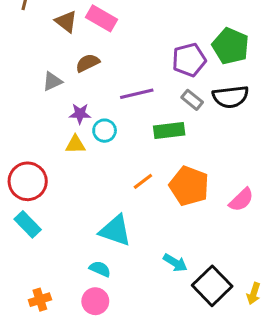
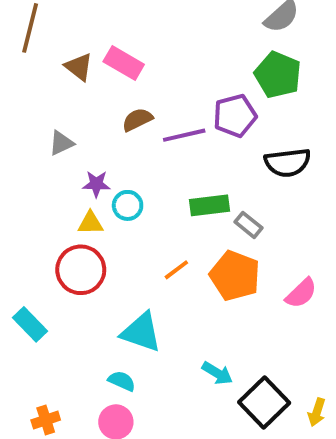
green pentagon: (231, 46) -> (278, 75), moved
brown semicircle: (88, 63) -> (137, 120), moved
purple line: (137, 94) -> (184, 135), moved
gray rectangle: (192, 100) -> (249, 225), moved
red circle: (28, 181) -> (81, 270), moved

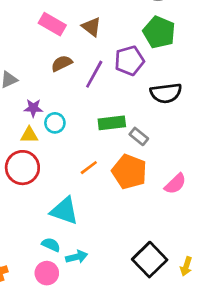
brown triangle: (79, 67) -> (91, 27), moved
purple line: (184, 135) -> (94, 74), turned -48
cyan arrow: (217, 373) -> (77, 257), moved, turned -45

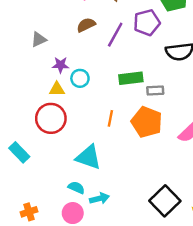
gray rectangle: (139, 136) -> (155, 90), turned -42
orange line: (89, 168) -> (110, 118), turned -42

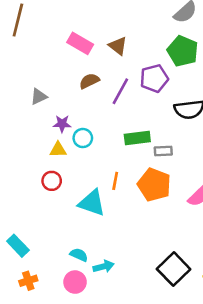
red circle: (51, 118) -> (52, 181), size x0.6
cyan rectangle: (19, 152) -> (18, 246), moved
cyan triangle: (88, 157) -> (92, 203), moved

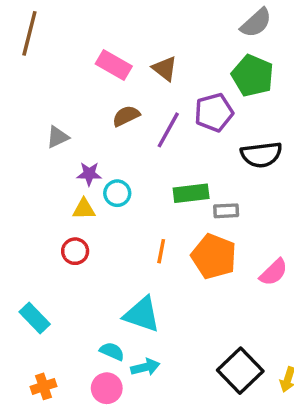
cyan triangle: (92, 203) -> (142, 314), moved
cyan rectangle: (18, 246) -> (35, 318), moved

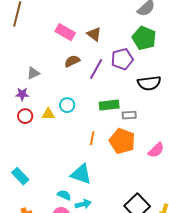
purple star: (89, 174) -> (22, 94), moved
red circle: (75, 251) -> (25, 116), moved

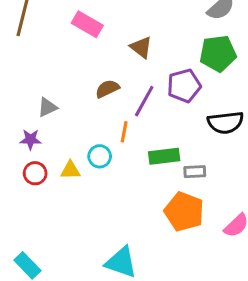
pink rectangle: (65, 32) -> (87, 24), moved
green pentagon: (144, 38) -> (218, 53), turned -30
orange line: (92, 138) -> (124, 132), moved

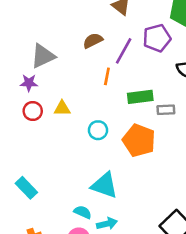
gray triangle: (47, 107) -> (43, 56), size x1.5
cyan circle: (100, 156) -> (98, 130), moved
orange pentagon: (184, 212) -> (139, 140), moved

